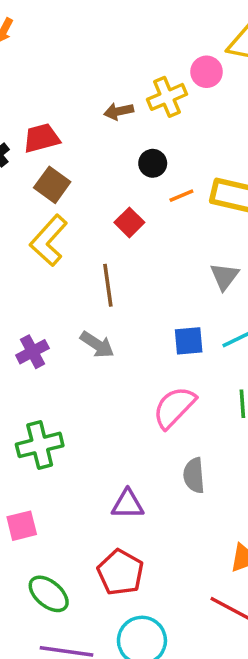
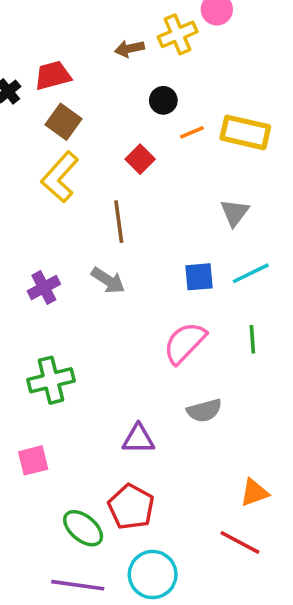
gray semicircle: (194, 475) -> (204, 411), turned -100
green ellipse: (49, 594) -> (83, 528), moved

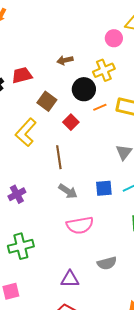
yellow cross: (178, 34) -> (104, 70), moved
black circle: (163, 100) -> (84, 89), size x1.5
brown square: (63, 122) -> (47, 101), moved
gray arrow: (108, 280) -> (68, 191), moved
pink semicircle: (185, 343) -> (80, 225), moved, turned -144

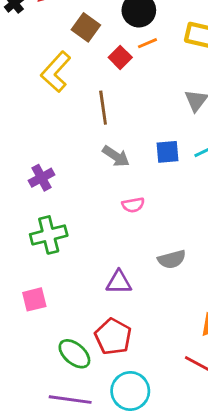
orange line: (100, 107) -> (147, 43), moved
purple cross: (17, 194) -> (42, 178), moved
pink semicircle: (80, 225) -> (133, 205), size x0.6

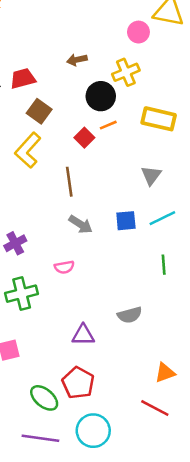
brown square: (86, 27) -> (39, 111), moved
pink semicircle: (133, 205) -> (64, 267), moved

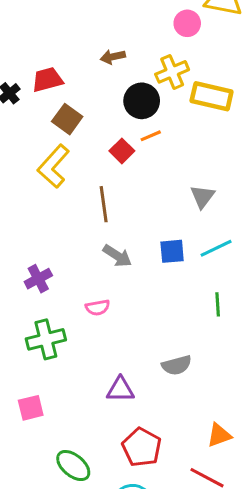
yellow rectangle: (159, 119) -> (212, 96), moved
red pentagon: (78, 383) -> (142, 447), moved

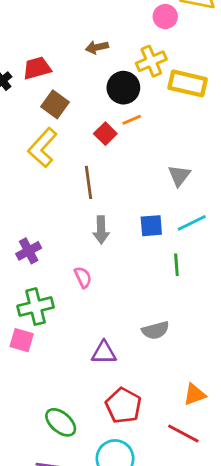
gray arrow: (117, 256) -> (101, 230), turned 56
green line: (218, 304) -> (176, 265), moved
pink semicircle: (98, 308) -> (83, 277), turned -105
pink square: (31, 408) -> (22, 340), moved, turned 30

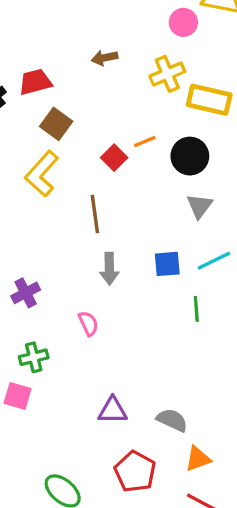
black circle: (123, 88) -> (190, 156), moved
green cross: (36, 307) -> (34, 357), size x0.7
gray semicircle: (155, 330) -> (172, 420), moved, turned -140
orange triangle: (195, 394) -> (198, 459), moved

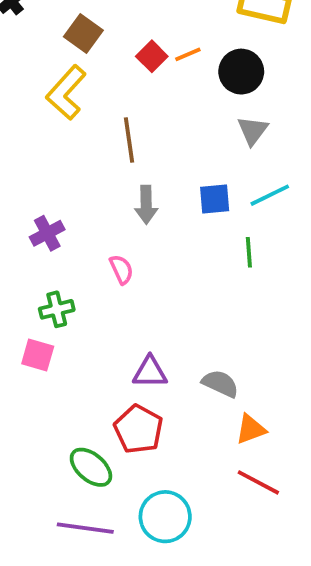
red square: (114, 158) -> (152, 56), moved
red pentagon: (135, 472) -> (139, 429), moved

